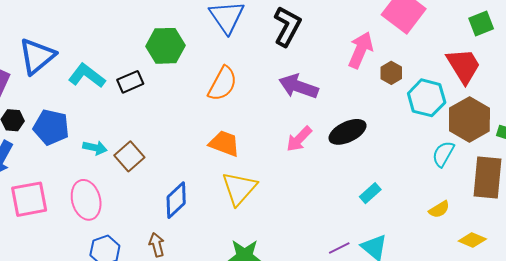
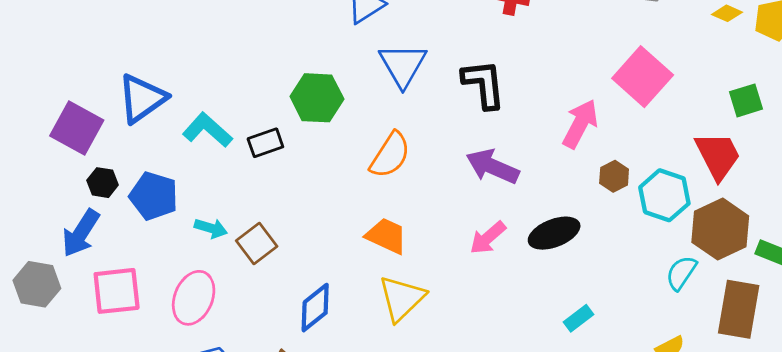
black L-shape: (287, 26) -> (484, 84), turned -39
brown hexagon: (391, 73) -> (614, 176), moved
pink ellipse: (86, 200) -> (194, 298), turned 33

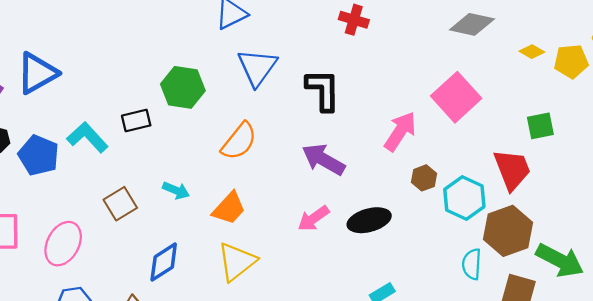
cyan L-shape: (207, 130) -> (87, 137), moved
cyan arrow: (211, 228) -> (176, 190), moved
orange trapezoid: (386, 236) -> (229, 208), turned 102
cyan semicircle: (681, 273) -> (472, 264), turned -36

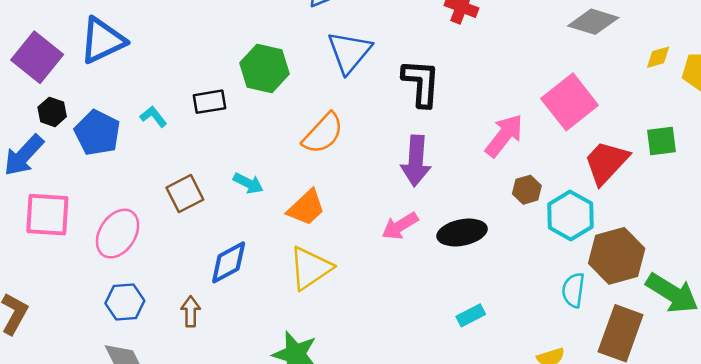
yellow diamond: (532, 52) -> (658, 57), turned -50
cyan L-shape: (87, 137) -> (153, 117), size x0.6
purple arrow: (323, 159) -> (416, 161), turned -120
red trapezoid: (512, 170) -> (606, 162), moved, turned -120

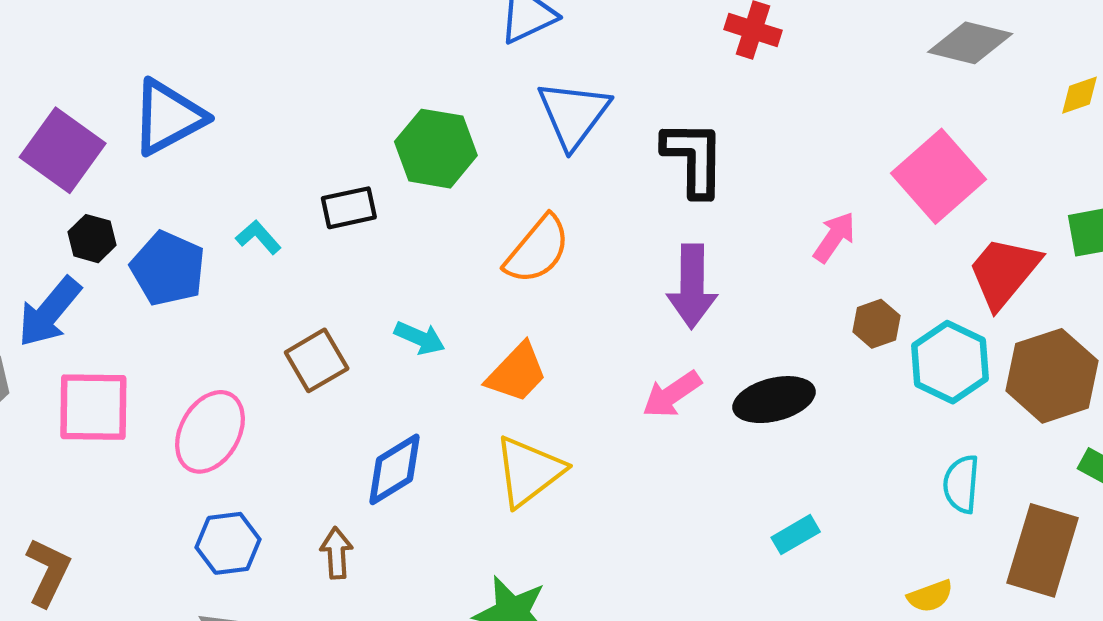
pink arrow: (504, 136) -> (834, 237), size x0.7
brown hexagon: (617, 256) -> (1052, 376), moved

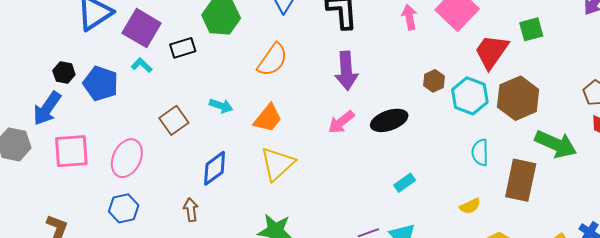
purple square: (63, 150) -> (142, 28), moved
pink arrow: (834, 237) -> (409, 17), moved, turned -40
blue hexagon: (228, 543) -> (124, 208), moved

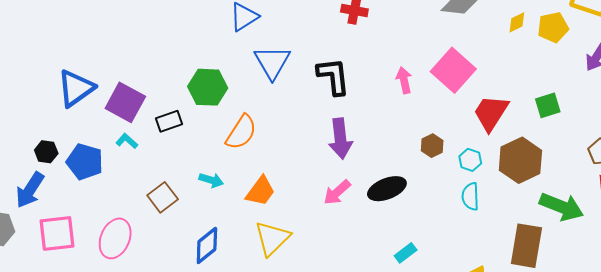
green square: (531, 29) -> (548, 105), moved
orange semicircle: (273, 60) -> (241, 132), moved
cyan hexagon: (470, 96) -> (470, 160), size x0.6
cyan semicircle: (480, 152) -> (470, 196), moved

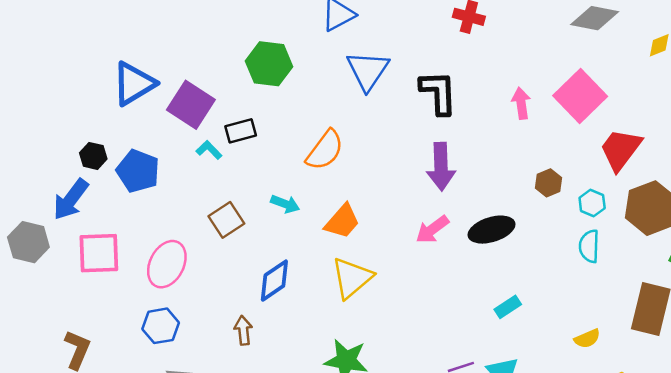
green hexagon: (208, 87) -> (269, 64), moved
cyan L-shape: (127, 141) -> (209, 150), moved

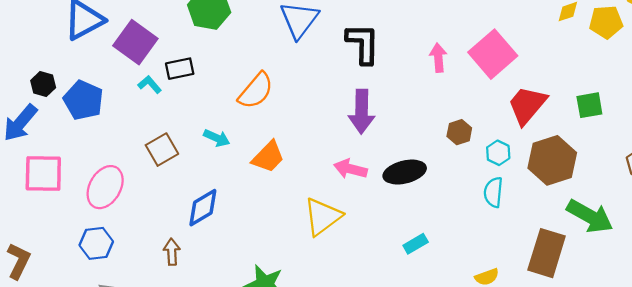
pink arrow: (432, 229) -> (350, 169), turned 48
yellow triangle: (352, 278) -> (323, 217), moved

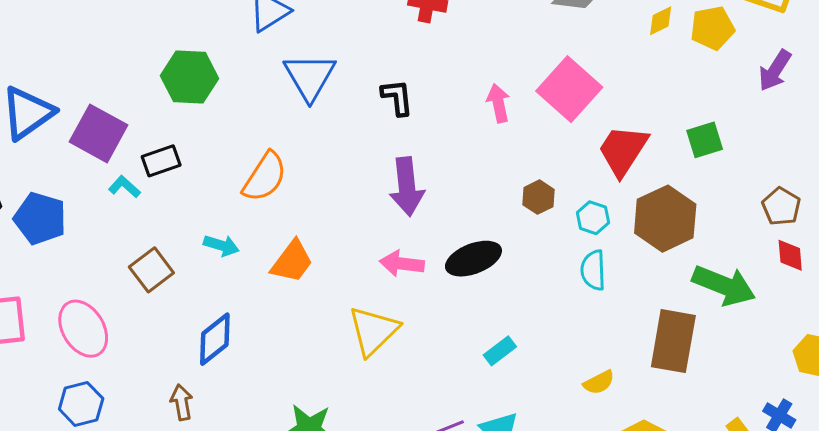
black L-shape: (363, 44) -> (397, 97), size x0.7
pink ellipse: (105, 187) -> (83, 329), turned -54

